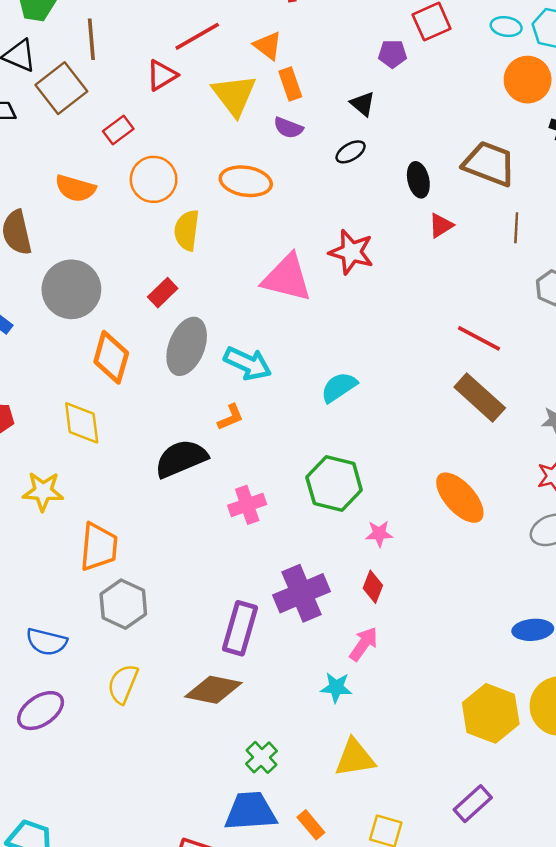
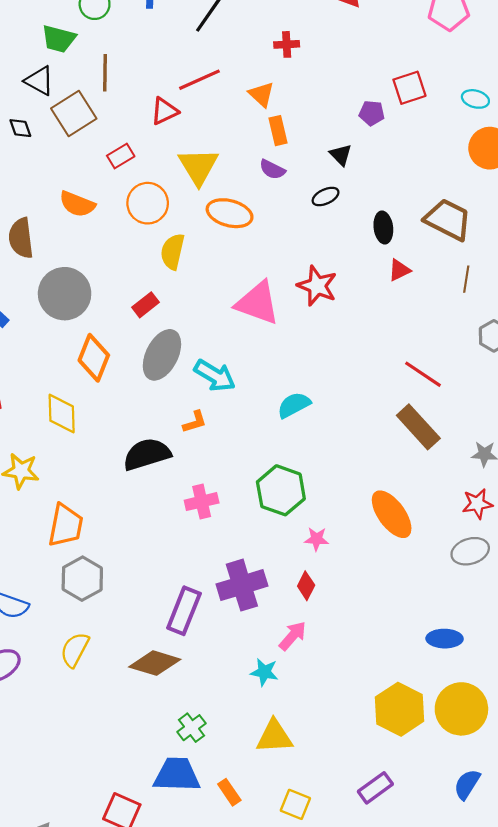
yellow triangle: (234, 95) -> (198, 166), moved

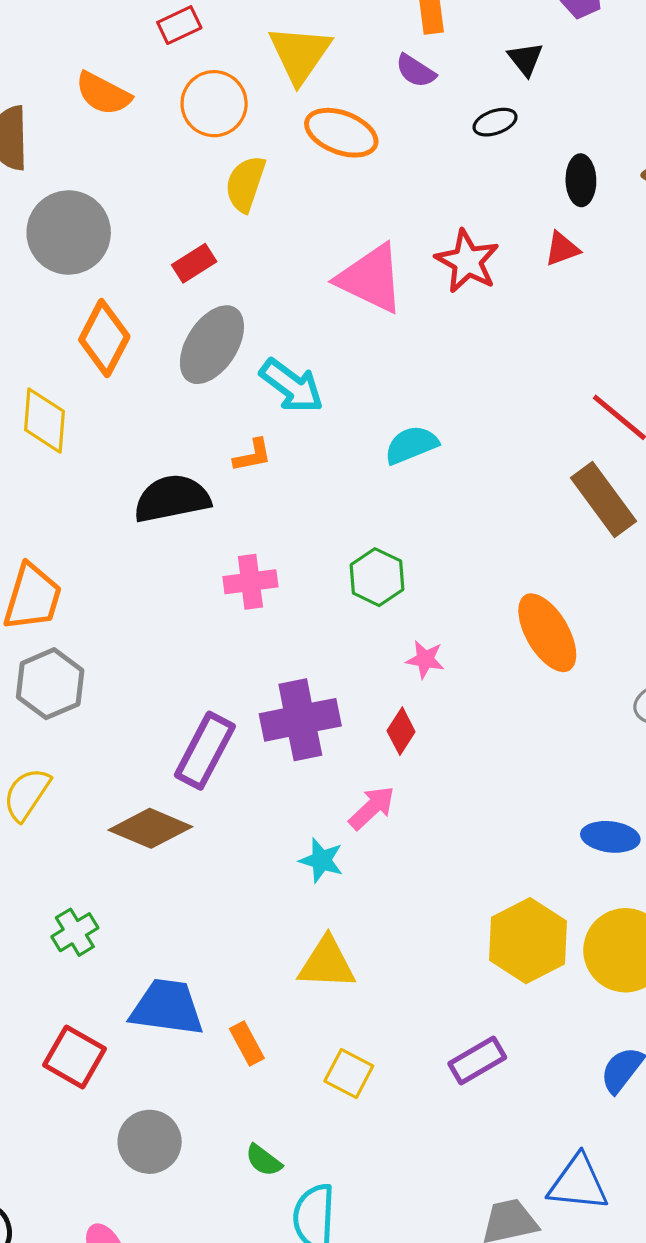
red triangle: (399, 270) -> (562, 249), moved
green hexagon: (281, 490) -> (377, 577), size x0.7
green cross: (191, 728) -> (75, 932), moved

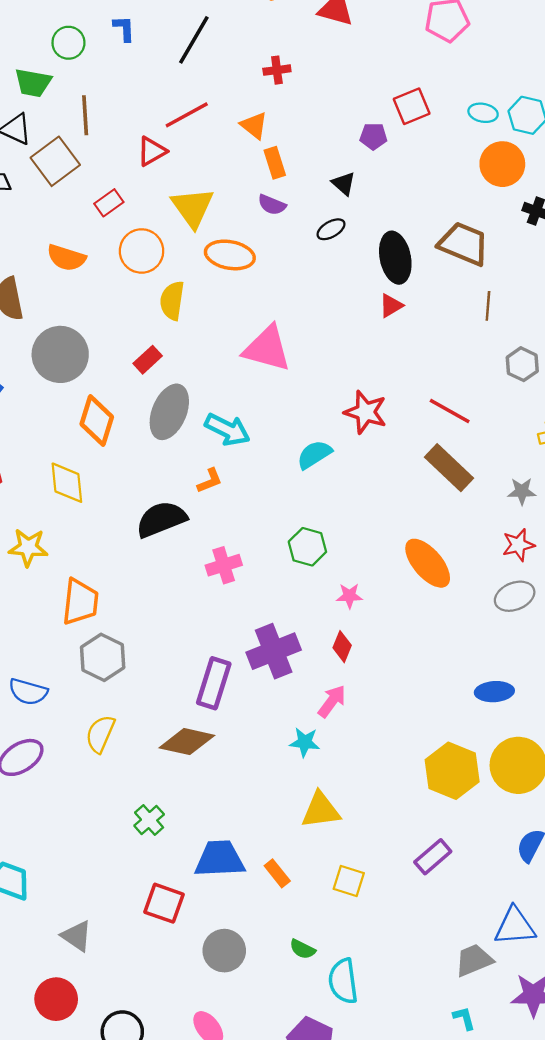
black ellipse: (581, 180) -> (395, 258), size x1.5
red star: (467, 261) -> (366, 412), moved

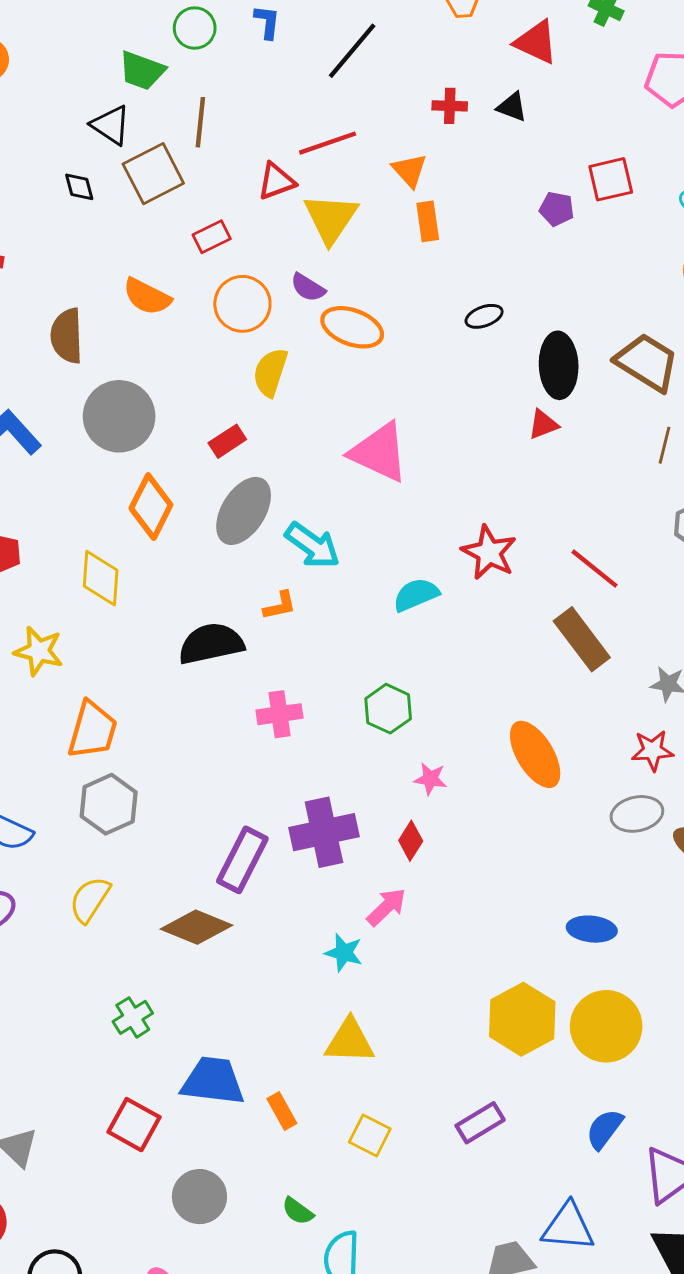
black triangle: (344, 183) -> (512, 107), moved, turned -30
purple semicircle: (272, 205) -> (308, 288), moved
yellow triangle: (193, 207) -> (331, 218), moved

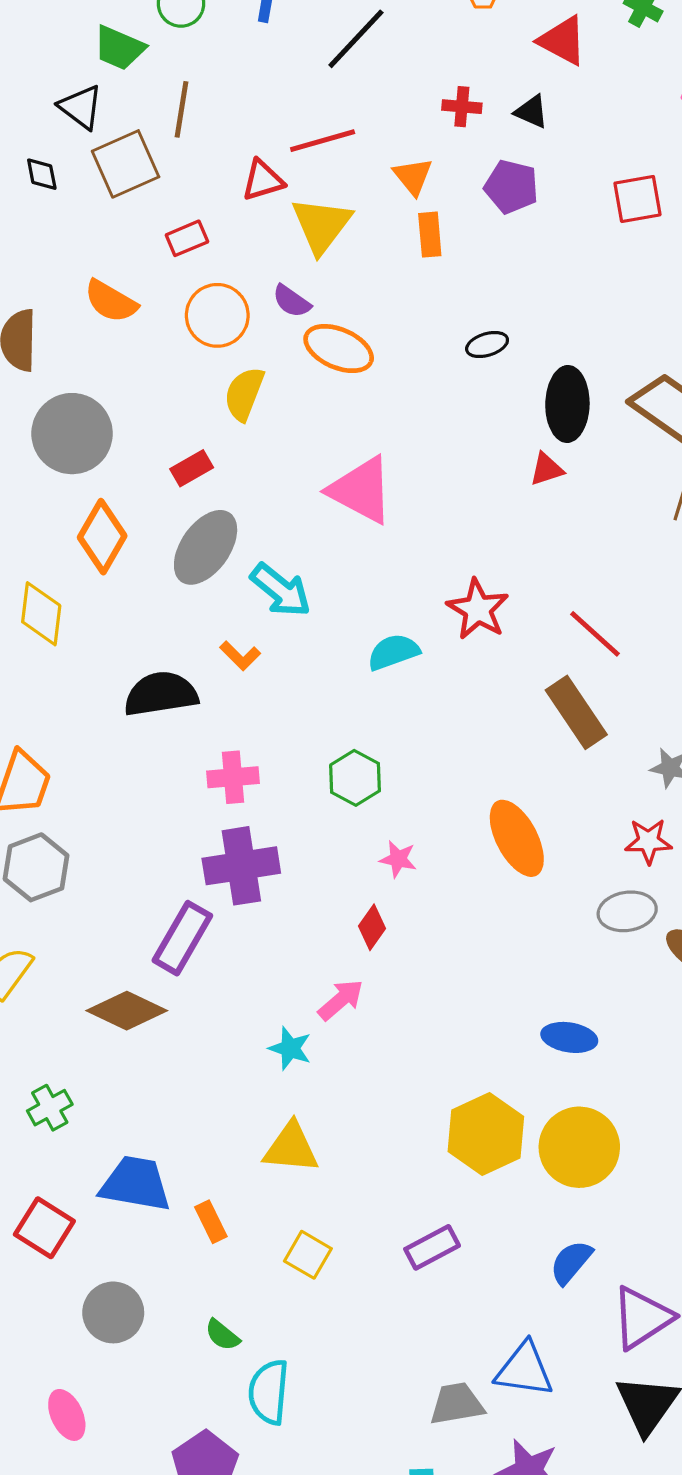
purple pentagon: (557, 209) -> (511, 187), moved, size x1.4
orange L-shape: (280, 606) -> (240, 656), turned 54
purple cross: (324, 832) -> (241, 866), moved

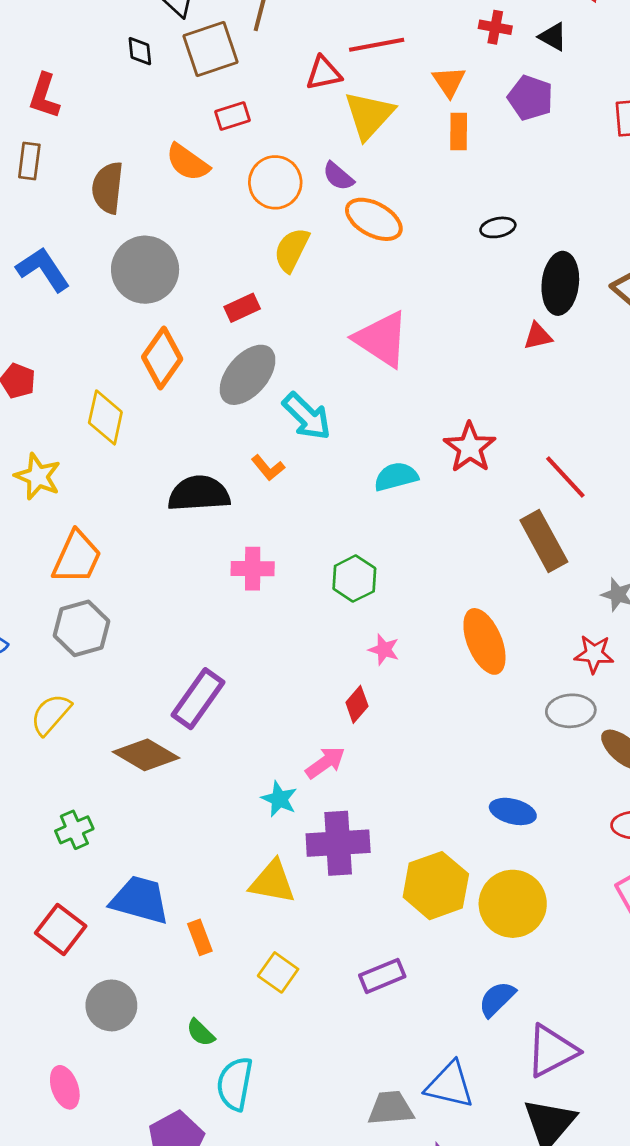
red rectangle: (187, 238) -> (232, 116), moved
purple cross: (241, 866) -> (338, 843), moved

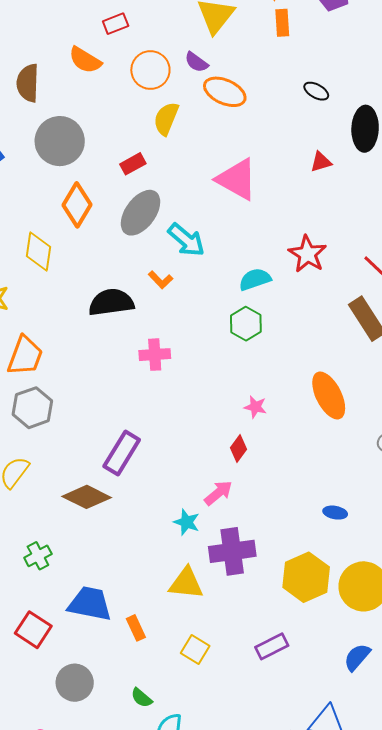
black ellipse: (498, 227) -> (316, 91), turned 45
red triangle: (538, 336) -> (321, 162), moved
green hexagon: (354, 579) -> (246, 324), moved
blue ellipse: (513, 811) -> (335, 513), moved, size x0.7

